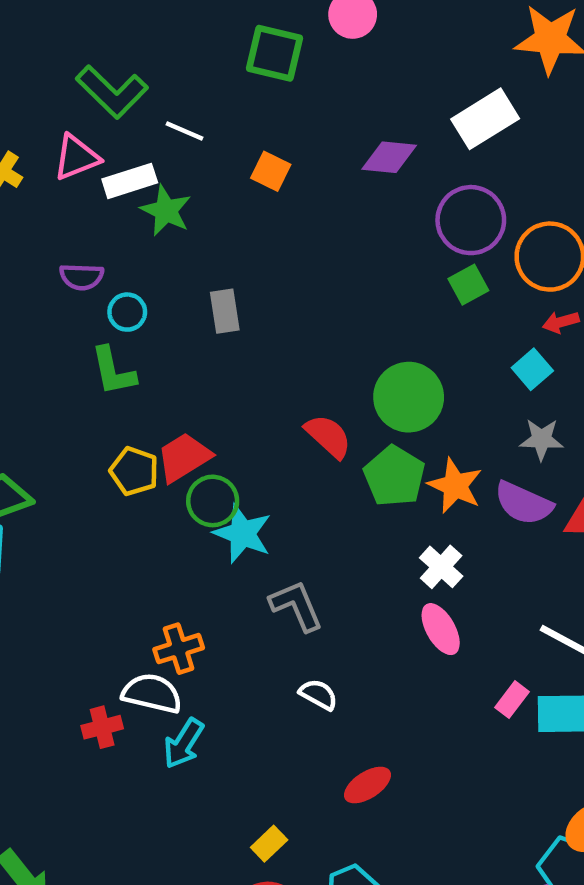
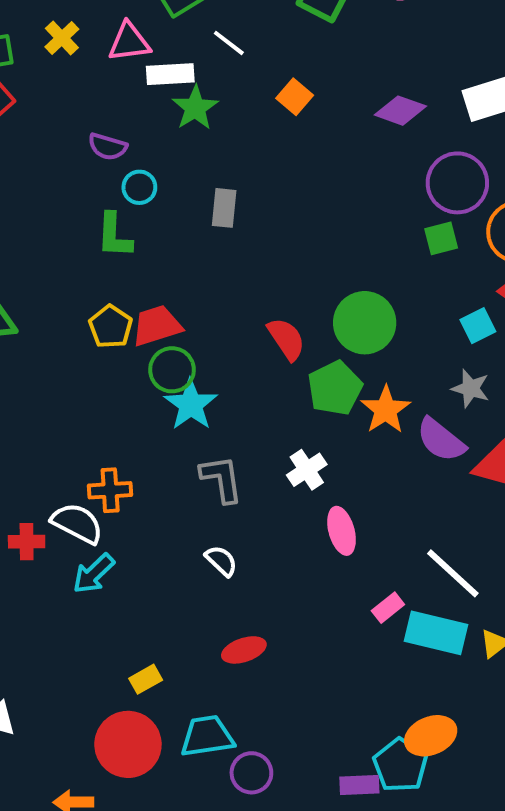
white cross: (441, 567) -> (307, 470), moved

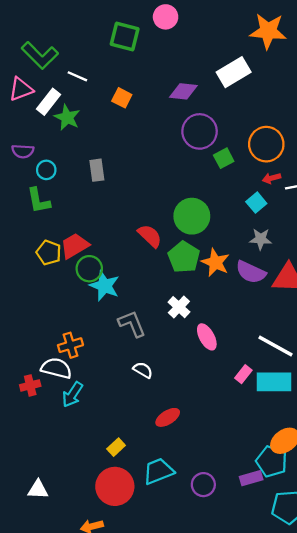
white rectangle: (170, 74) -> (48, 102), turned -35
purple circle: (457, 183) -> (200, 131), moved
purple circle: (251, 773) -> (203, 485), moved

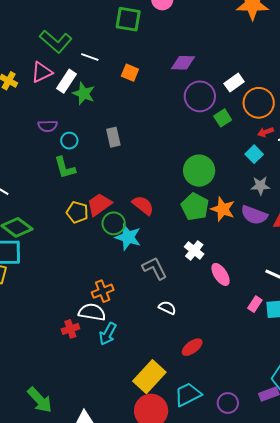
white rectangle: (234, 72) -> (234, 83), moved, size x0.7
red semicircle: (150, 236) -> (143, 205), moved
yellow rectangle: (116, 447) -> (149, 377), size x2.0

